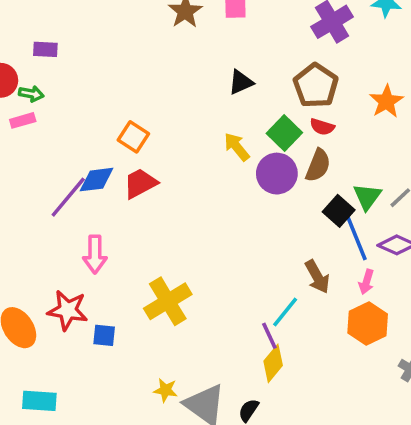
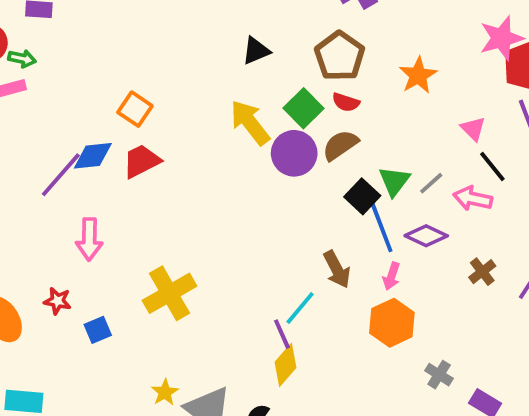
yellow arrow: (237, 147) -> (250, 123), size x1.4
brown semicircle: (318, 165) -> (340, 145), turned -148
red star: (68, 310) -> (58, 301), size x0.6
blue square: (104, 335) -> (98, 330), turned -30
yellow star: (165, 390) -> (165, 392), turned 30

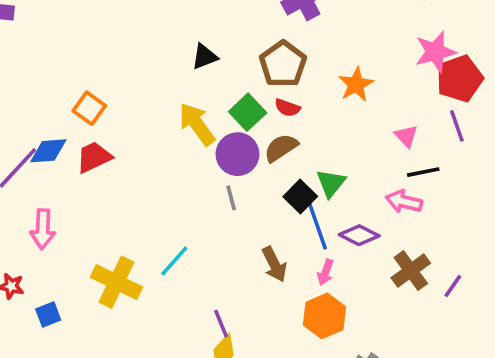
black line: (492, 167) -> (423, 172), turned -64
gray line: (431, 183) -> (231, 198), moved, turned -65
brown cross: (482, 272) -> (411, 271), size x1.5
yellow cross: (169, 293) -> (117, 282), turned -36
cyan line: (300, 308) -> (174, 261), moved

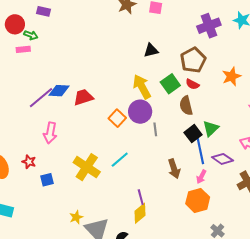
orange square: (89, 108) -> (117, 118), moved
brown semicircle: (281, 148) -> (186, 106), turned -78
purple circle: (237, 154) -> (140, 112), moved

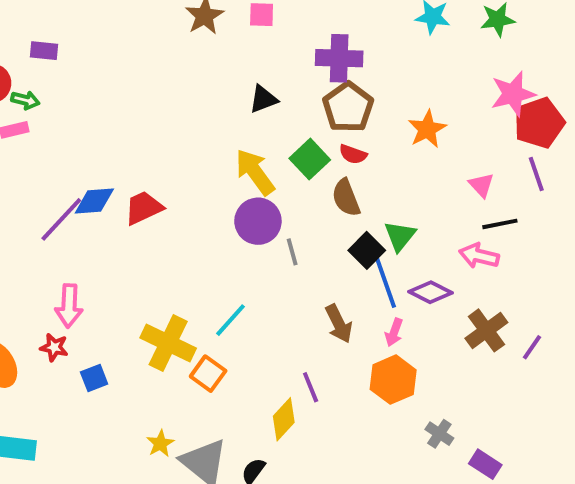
purple cross: (209, 26) -> (339, 58), moved, turned 30
orange square: (117, 118) -> (208, 374), moved
pink arrow: (50, 133) -> (69, 306), moved
purple line: (141, 197) -> (311, 387), moved

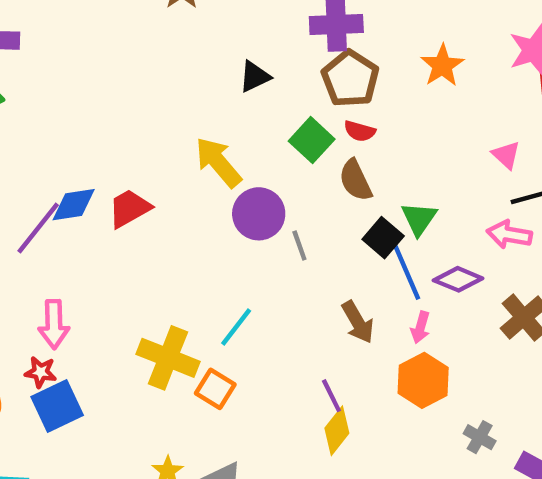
orange star: (427, 129) -> (442, 66), moved
yellow arrow: (255, 172) -> (218, 162), moved
blue square: (94, 378) -> (57, 406), moved, size x1.6
yellow diamond: (284, 419) -> (337, 431), moved

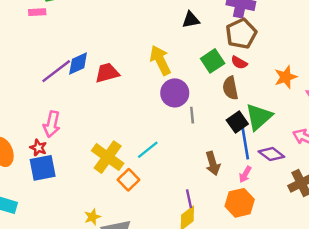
orange star: (442, 66) -> (286, 77), moved
blue diamond: (74, 205) -> (78, 64), turned -30
green triangle: (419, 219) -> (259, 117), size x1.4

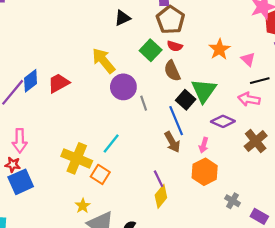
blue line: (245, 143) -> (176, 121), moved
yellow star: (92, 217) -> (83, 206), moved

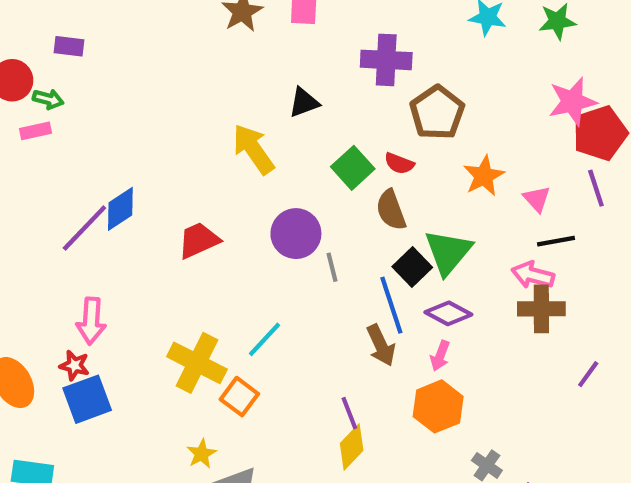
brown pentagon: (170, 20) -> (437, 113), moved
yellow arrow: (104, 61) -> (253, 149), moved
red trapezoid: (59, 83) -> (199, 240), moved
purple diamond: (223, 121) -> (448, 313), moved
brown cross: (256, 141) -> (541, 309), moved, turned 35

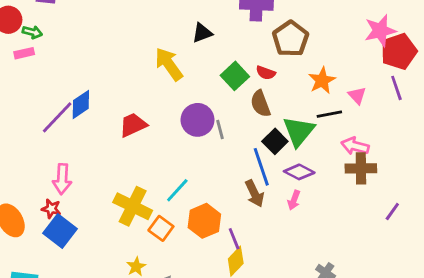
black line: (556, 241) -> (329, 114), moved
gray line: (332, 267) -> (220, 129), moved
blue square: (87, 399) -> (60, 231), turned -32
orange hexagon: (438, 406) -> (204, 221), moved

